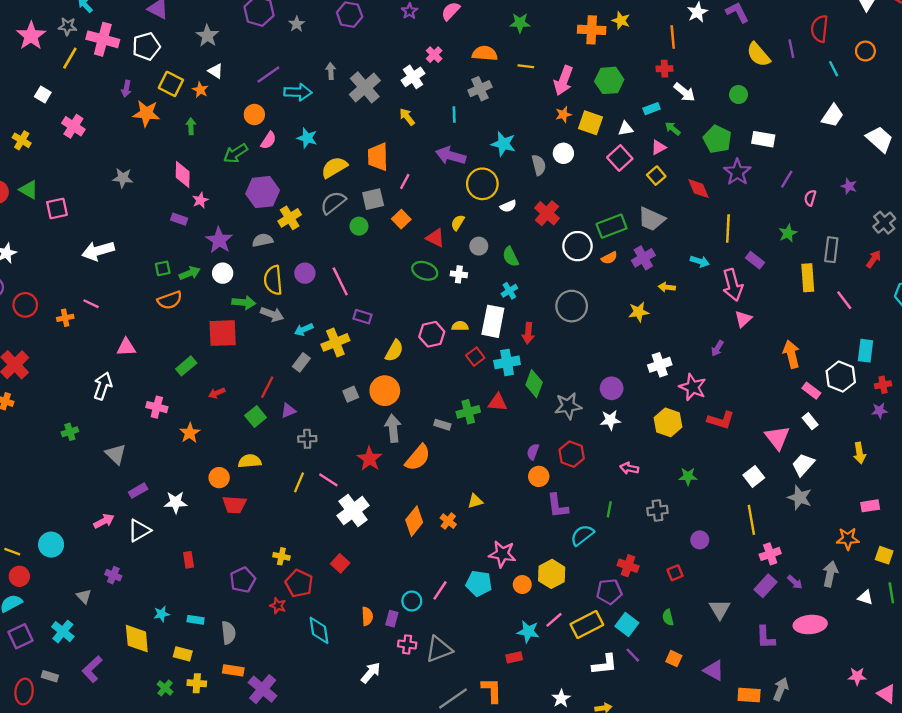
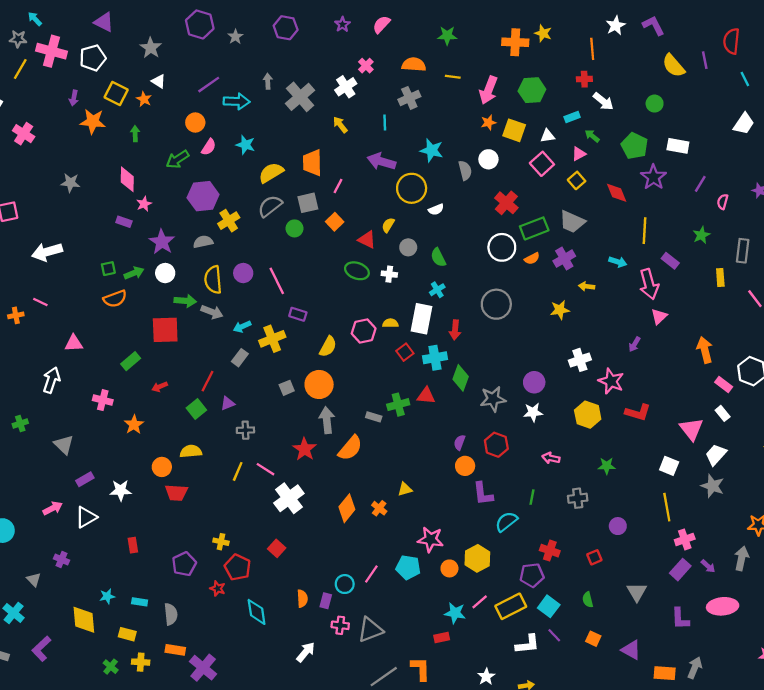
red cross: (547, 213) -> (506, 203), moved
yellow rectangle: (808, 278) -> (720, 277), size x0.7
white square: (754, 476) -> (669, 466), turned -30

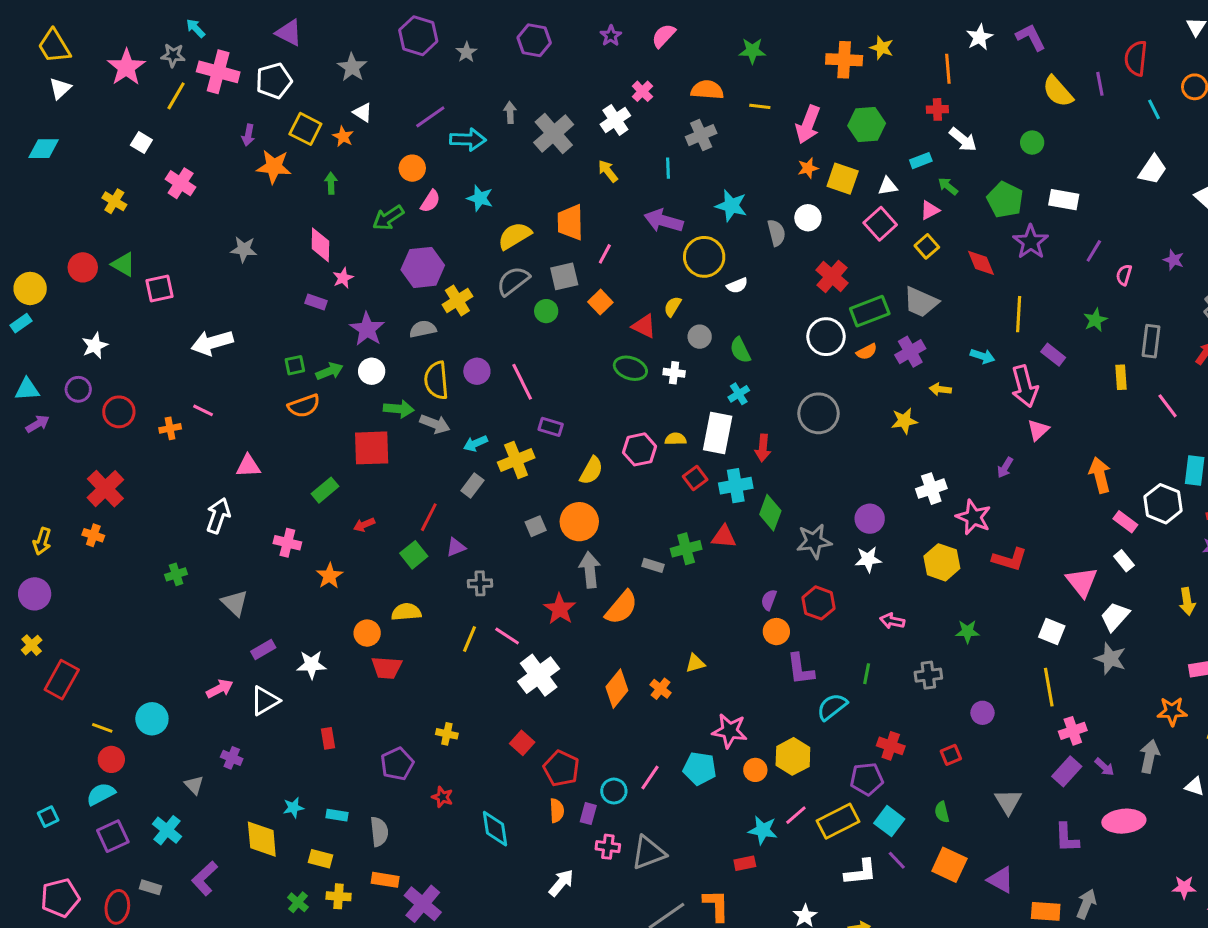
red pentagon: (238, 567) -> (561, 768), moved
orange square: (593, 639) -> (949, 865), size x1.6

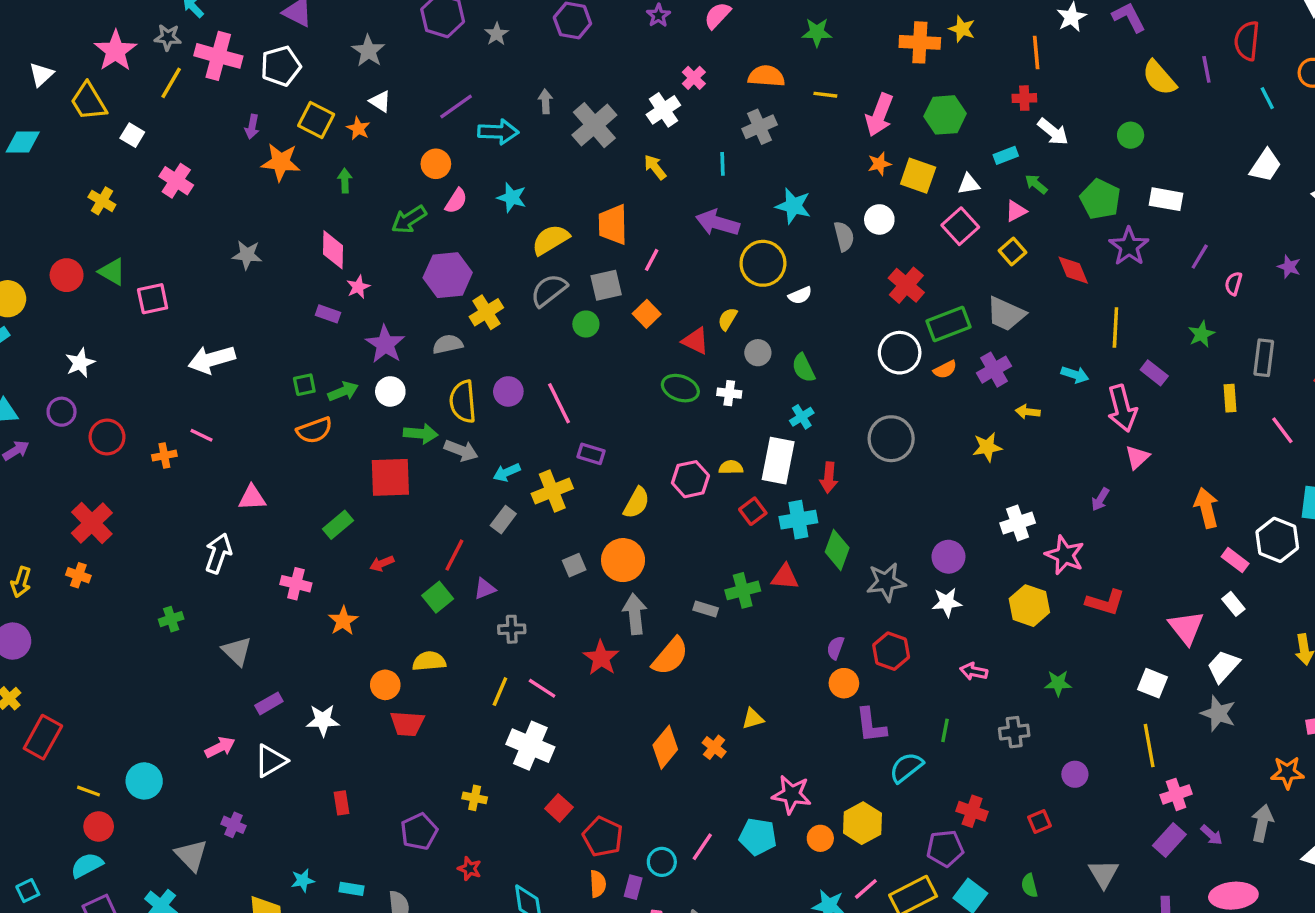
yellow trapezoid: (54, 46) -> (88, 101), moved
white cross: (539, 675) -> (530, 746), moved, turned -30
gray triangle: (194, 785) -> (191, 855), size x1.5

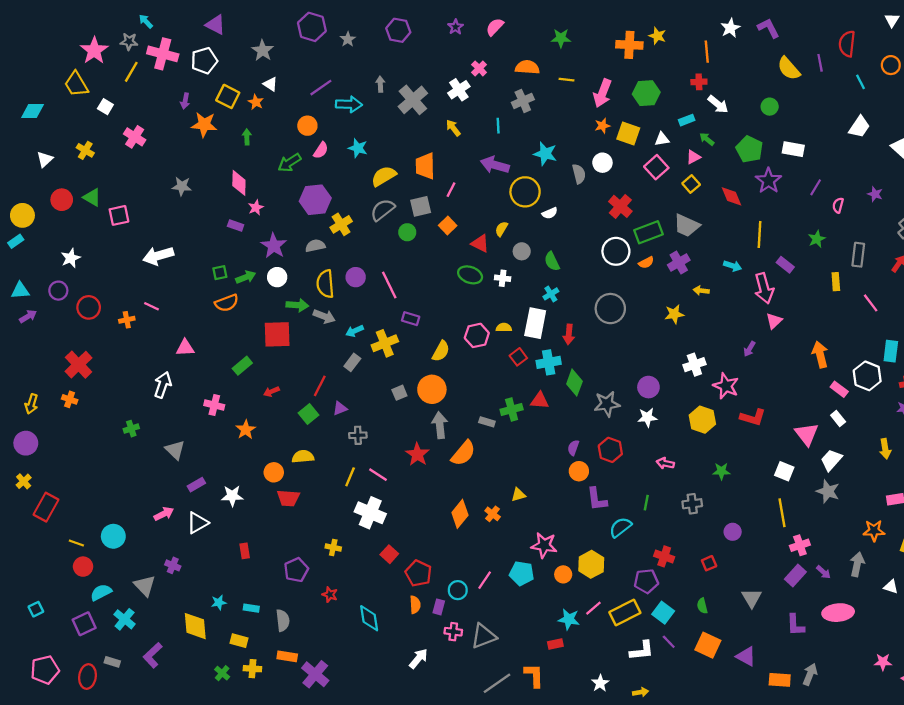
white triangle: (41, 74) -> (45, 159), moved
cyan semicircle: (87, 865) -> (101, 592), moved

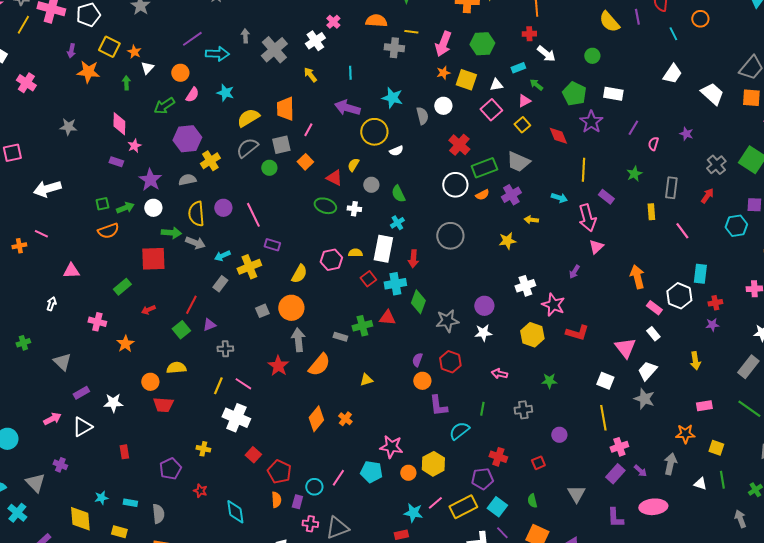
white triangle: (270, 84) -> (147, 68), moved, turned 40
gray cross: (523, 101) -> (394, 48), moved, turned 30
white arrow: (163, 385) -> (51, 304), size x0.6
yellow triangle: (518, 495) -> (366, 380), moved

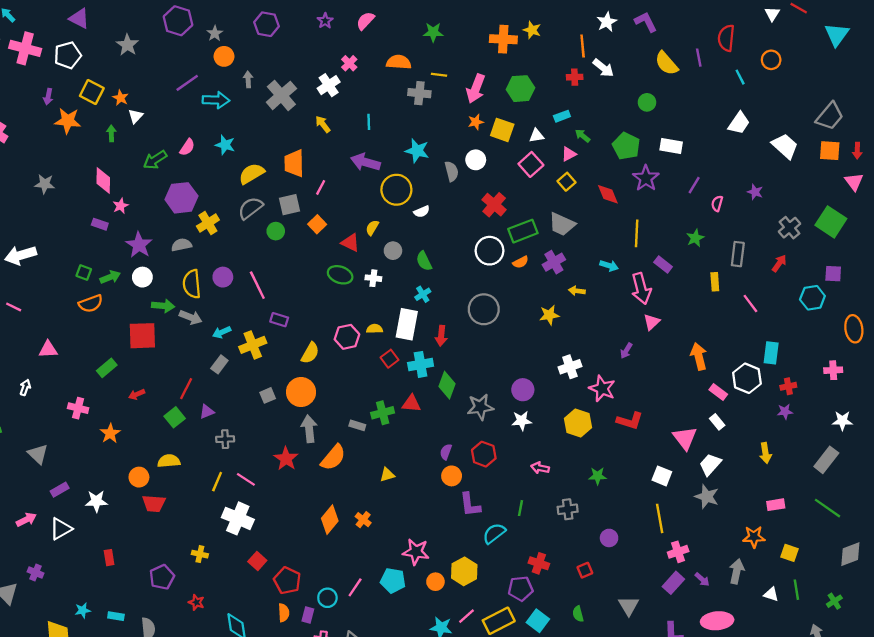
white arrow: (546, 54) -> (603, 68), moved
orange circle: (180, 73) -> (224, 56), moved
green square: (102, 204) -> (84, 272), turned 32

